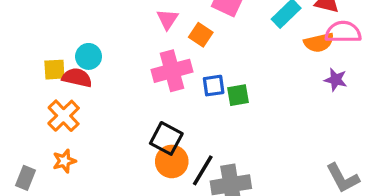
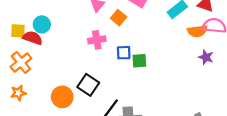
pink cross: (172, 71) -> (97, 40), size x0.7
orange circle: (172, 161) -> (62, 97), moved

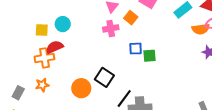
red semicircle: (33, 38) -> (55, 47), moved, turned -42
pink cross: (97, 40) -> (111, 28), moved
orange cross: (21, 63) -> (44, 58), turned 30

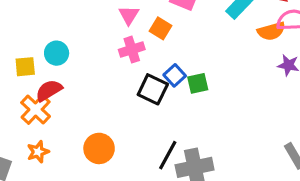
blue square: (136, 49) -> (175, 75), turned -32
orange cross: (44, 58) -> (36, 109), turned -30
black square: (104, 77) -> (153, 89), moved

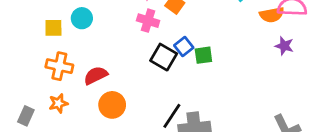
pink cross: (132, 50) -> (148, 21), turned 30
red semicircle: (49, 90) -> (96, 75), moved
orange cross: (36, 109) -> (59, 66), turned -36

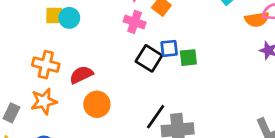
yellow square: (53, 28) -> (54, 15), moved
blue square: (184, 46) -> (169, 48), turned 30
orange star: (58, 103) -> (44, 101), size x1.4

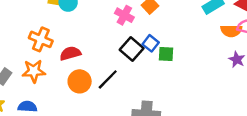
blue square: (169, 48) -> (151, 43), turned 35
black line: (156, 117) -> (108, 79), moved

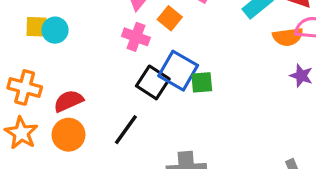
blue square: (151, 43) -> (178, 71), size x1.6
orange star: (34, 71) -> (21, 133), turned -30
orange circle: (80, 81) -> (69, 135), moved

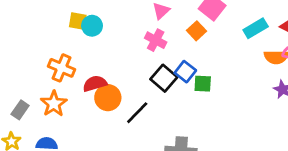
orange square: (170, 18) -> (196, 31), moved
blue square: (178, 71) -> (185, 72), size x0.7
orange circle: (69, 135) -> (108, 98), moved

